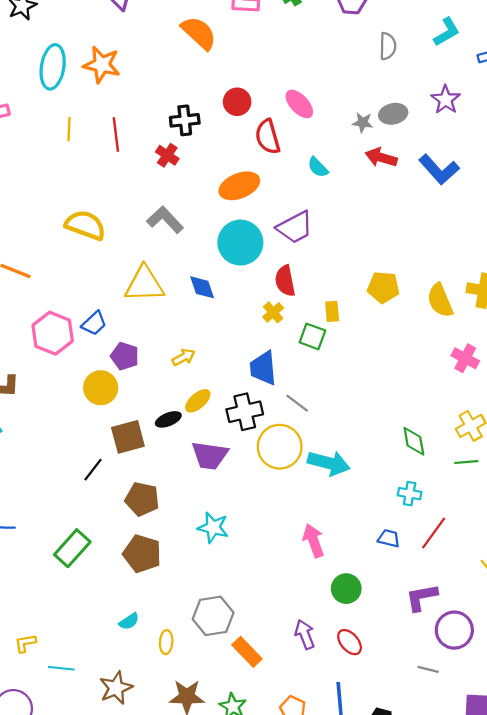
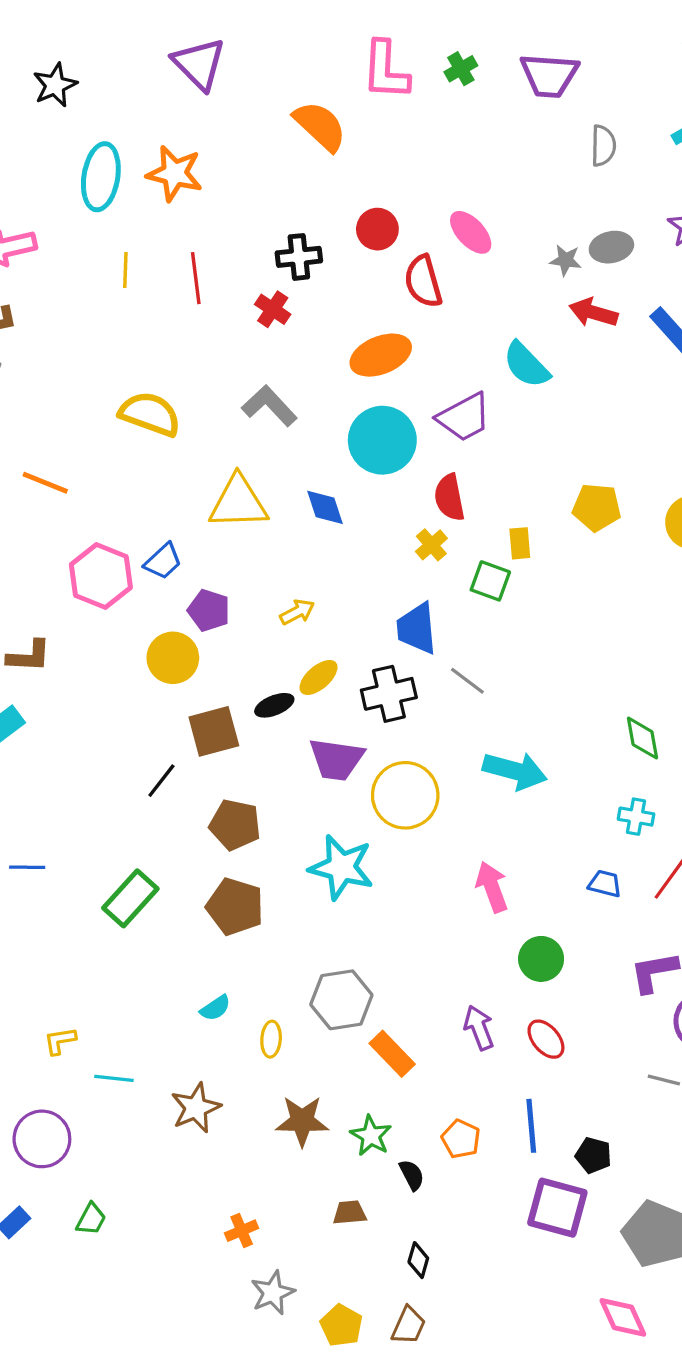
cyan semicircle: (318, 167) -> (526, 365), moved, size x1.5
yellow circle: (280, 447) -> (405, 795), moved
cyan star: (213, 527) -> (341, 867), size x1.4

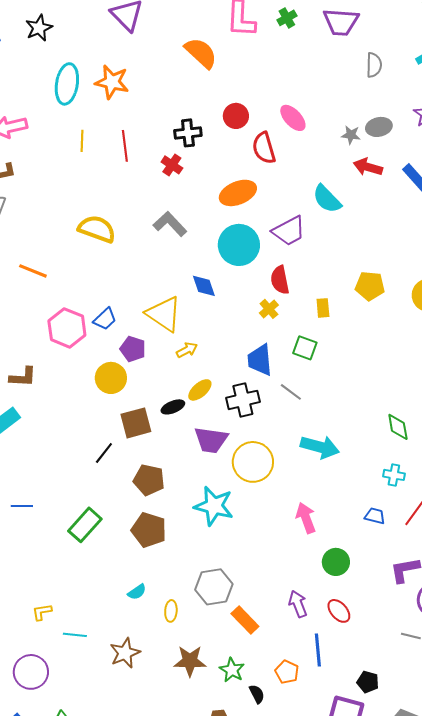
yellow triangle: (238, 502) -> (164, 314), moved, turned 36
green square: (490, 581) -> (305, 348), moved
blue line: (531, 1126) -> (318, 650), moved

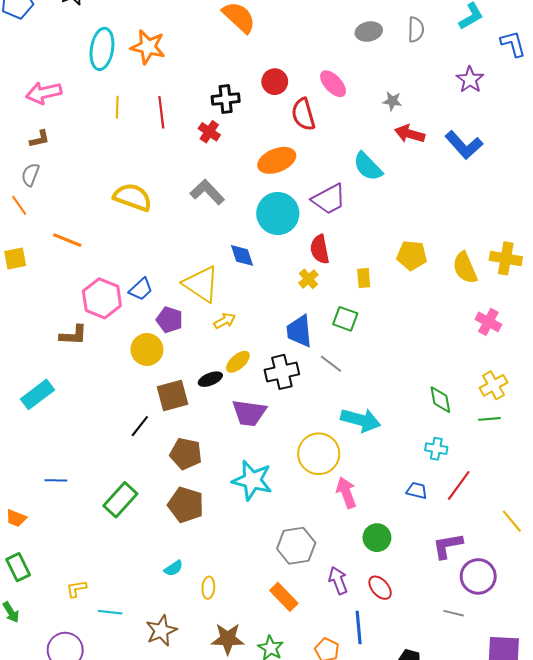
gray ellipse: (379, 127) -> (369, 32), moved
brown L-shape: (23, 377) -> (73, 335), moved
yellow circle: (253, 462) -> (319, 454), moved
gray hexagon: (214, 587) -> (296, 546), moved

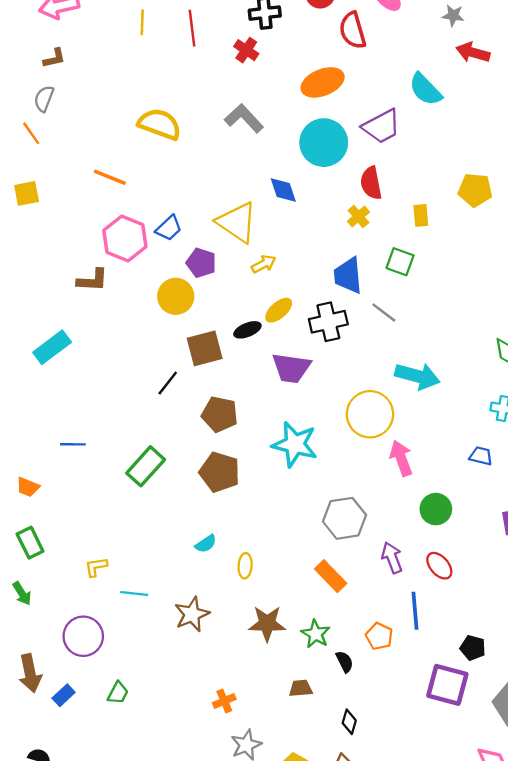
orange line: (67, 240) -> (110, 177), moved

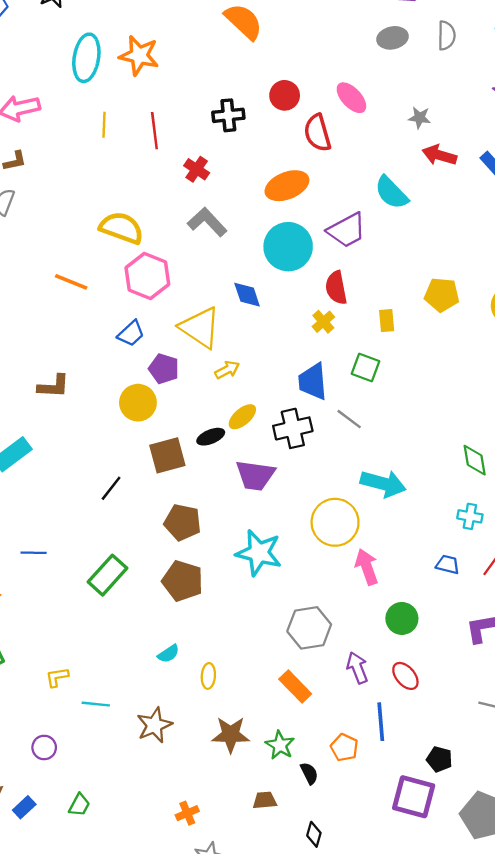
red cross: (246, 50) -> (197, 169), moved
pink hexagon: (125, 239) -> (147, 276), moved
black line: (168, 383) -> (111, 488), moved
purple circle: (83, 636) -> (44, 747), size x0.6

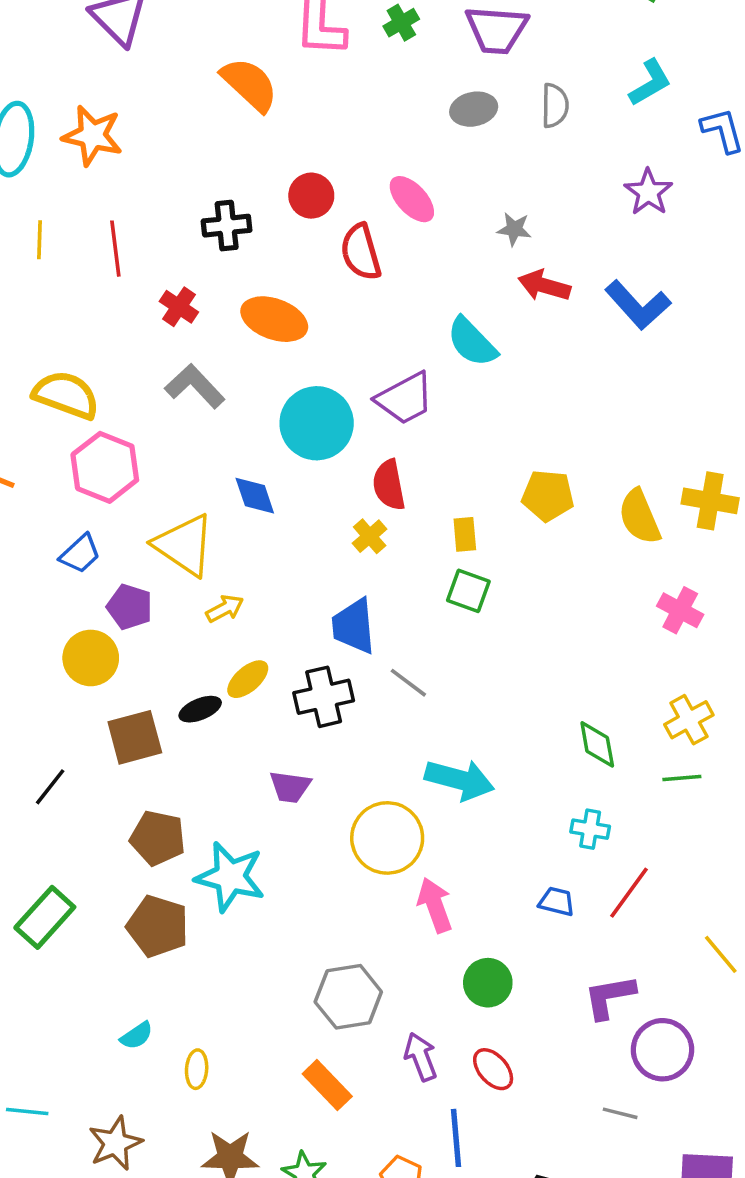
orange ellipse: (287, 186) -> (274, 319), moved, turned 42
green square: (366, 367) -> (468, 591), moved
purple trapezoid: (255, 475) -> (290, 787), moved, size x0.7
cyan star: (259, 553) -> (230, 877), moved

